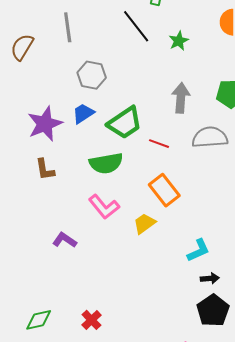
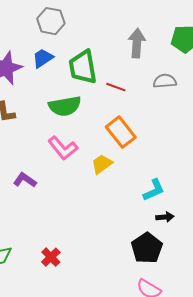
green trapezoid: (125, 123) -> (83, 67), turned 114
gray semicircle: (210, 137) -> (165, 81), size x0.7
black pentagon: (213, 311) -> (147, 248), moved

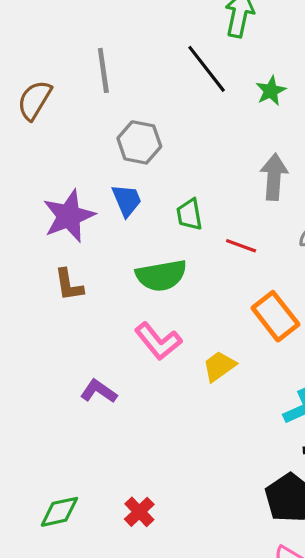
blue trapezoid: (43, 58) -> (127, 200), turned 100
green trapezoid: (83, 67) -> (189, 214), size x0.6
orange rectangle: (121, 132) -> (275, 316), moved

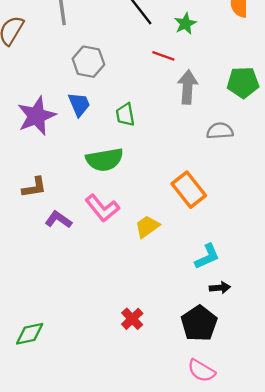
red line: (241, 246) -> (163, 56), moved
brown L-shape: (69, 285) -> (34, 187), moved, turned -90
purple L-shape: (99, 391) -> (58, 220), moved
red cross: (139, 512) -> (132, 319), moved

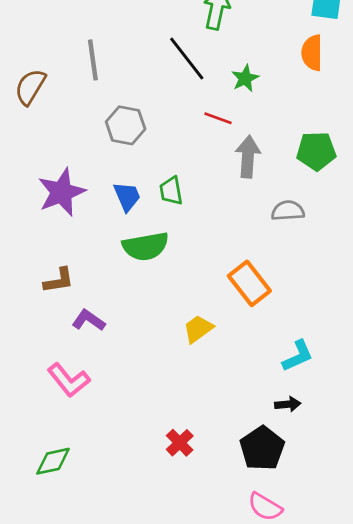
blue trapezoid: (79, 104) -> (127, 197), moved
pink L-shape: (102, 208) -> (69, 380), moved
cyan L-shape: (207, 257) -> (298, 356), moved

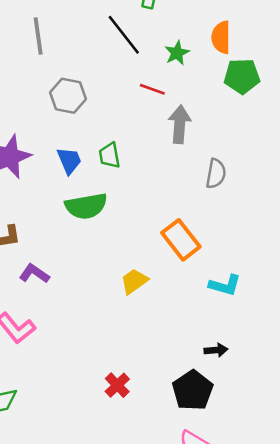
orange semicircle: (312, 53) -> (221, 37), moved
green pentagon: (316, 151) -> (242, 76), moved
gray semicircle: (288, 211) -> (216, 174), turned 104
cyan L-shape: (298, 356) -> (225, 285), moved, turned 40

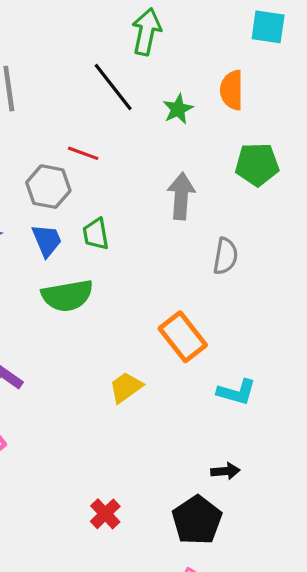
green pentagon: (242, 76) -> (257, 164), moved
red line: (152, 89) -> (83, 153), moved
gray hexagon: (68, 96) -> (48, 187), moved

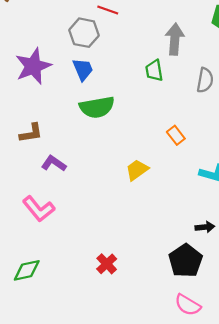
green trapezoid: (96, 234) -> (154, 70), moved
orange rectangle: (183, 337) -> (176, 135), size x0.6
red cross: (105, 514) -> (107, 264), moved

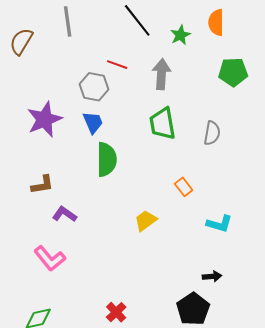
gray arrow: (175, 39) -> (161, 74), moved
green trapezoid: (154, 70) -> (162, 124), size x1.5
green semicircle: (97, 107) -> (107, 159), turned -80

